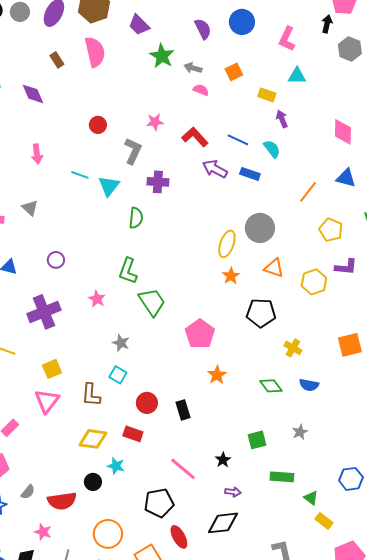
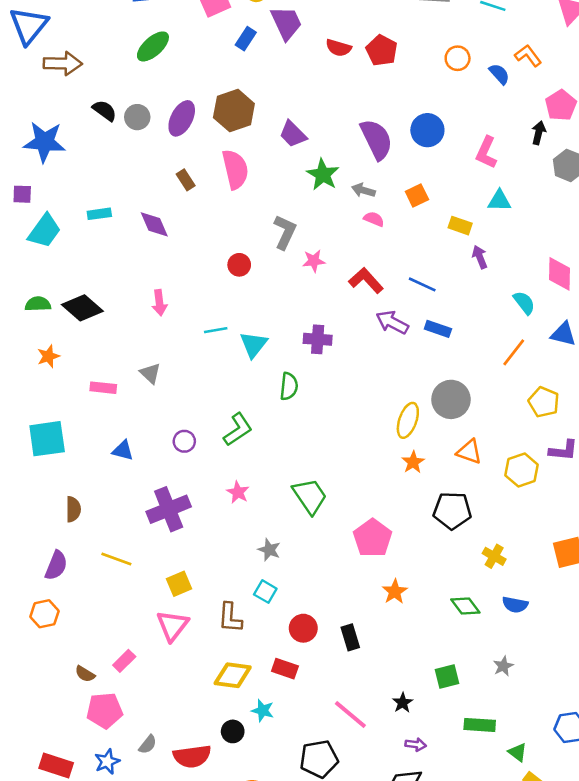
purple semicircle: (203, 29) -> (376, 139), size x1.5
cyan semicircle: (272, 149) -> (524, 303), moved
gray L-shape: (133, 151) -> (285, 232), moved
cyan line: (80, 175) -> (216, 330), turned -30
green L-shape: (128, 271) -> (238, 429), moved, turned -144

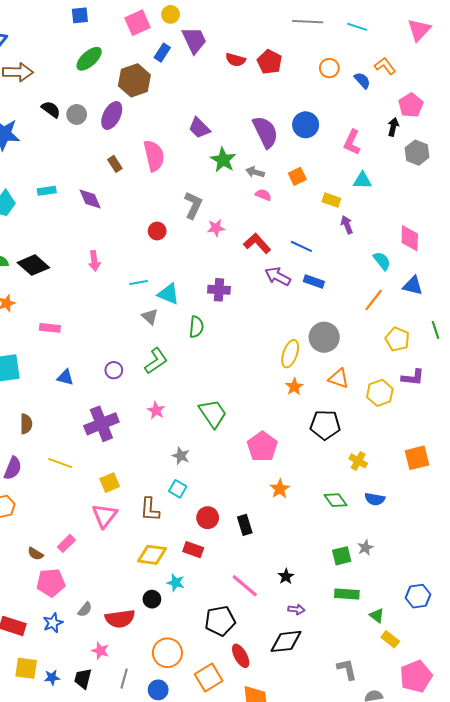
brown hexagon: (234, 111) -> (134, 80), moved
cyan triangle: (254, 345) -> (168, 294), turned -45
gray triangle: (150, 373) -> (150, 317), moved
green square: (447, 677) -> (342, 556), moved

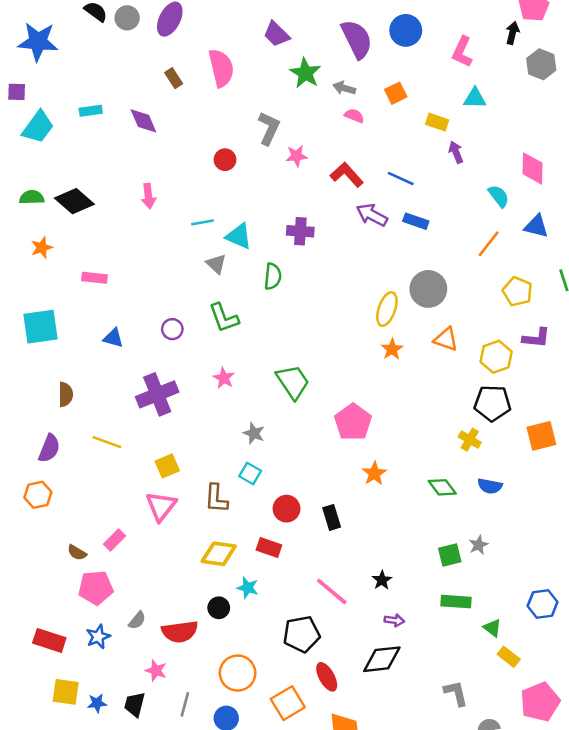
green L-shape: (156, 361) -> (224, 318), turned 104
black pentagon: (325, 425) -> (492, 403), moved

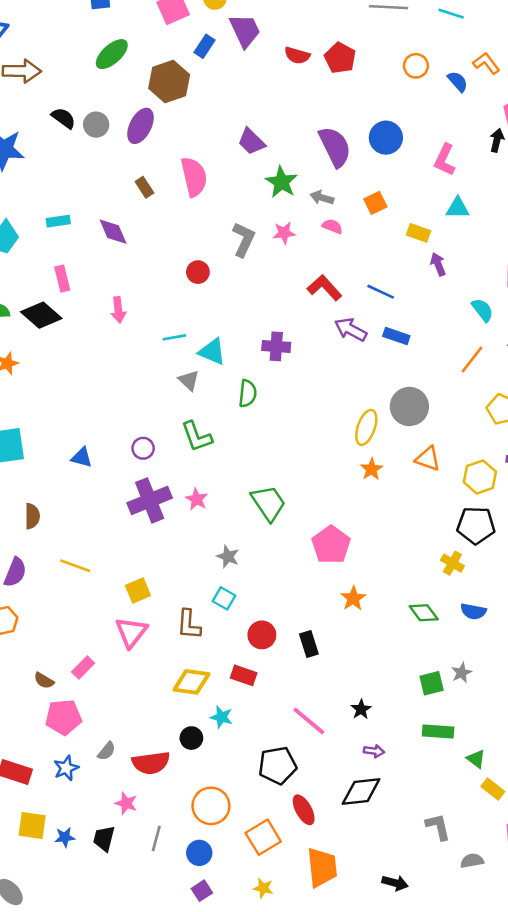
pink star: (297, 156) -> (284, 233), moved
pink rectangle: (94, 278) -> (62, 279), moved, turned 70
purple cross: (157, 394) -> (150, 500), moved

